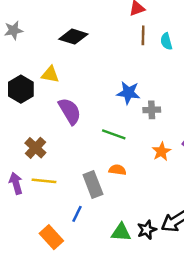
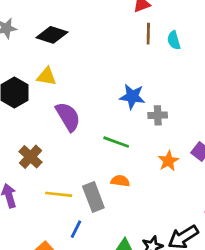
black diamond: (73, 37) -> (52, 35), moved
yellow line: (44, 181) -> (59, 194), moved

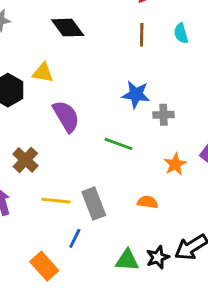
brown line: (148, 34) -> (142, 35), moved
black diamond: (52, 35) -> (68, 28), moved, turned 36
orange semicircle: (120, 181) -> (148, 202), moved

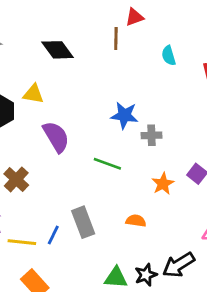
brown line: (142, 35) -> (116, 38), moved
yellow line: (56, 201) -> (22, 242), moved
blue line: (75, 238) -> (53, 235), moved

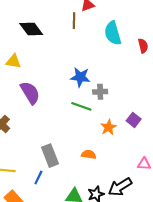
cyan semicircle: (169, 56) -> (113, 33), size x1.6
green line: (107, 164) -> (81, 106), moved
blue line: (53, 235) -> (38, 177), moved

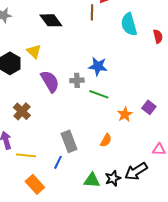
yellow triangle: (13, 61) -> (34, 51), turned 35
gray cross: (100, 92) -> (77, 80), moved
orange semicircle: (89, 154) -> (106, 140), turned 112

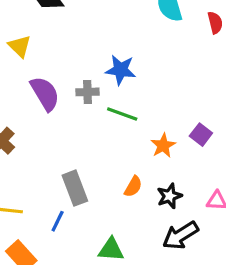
black star: (113, 178) -> (169, 196), moved

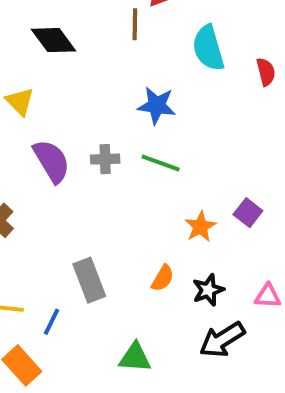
blue star: (121, 70) -> (157, 106), moved
green line: (122, 114) -> (161, 163), moved
blue line: (58, 221) -> (52, 322), moved

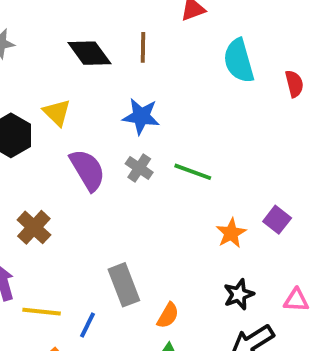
brown line: (135, 24) -> (143, 47), moved
blue star: (157, 106) -> (141, 116), moved
gray cross: (105, 159) -> (139, 168), turned 36
orange semicircle: (163, 278) -> (168, 315), moved

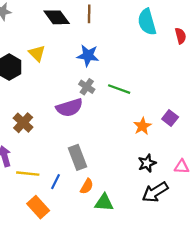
purple semicircle: (88, 170) -> (69, 108), moved, turned 104
orange semicircle: (168, 315) -> (87, 186), moved

